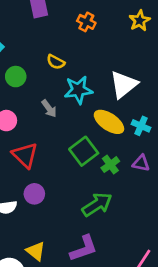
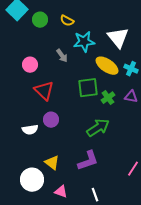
green circle: (16, 77) -> (40, 20), moved
white triangle: (124, 85) -> (118, 38), turned -30
green square: (84, 151) -> (88, 88), turned 30

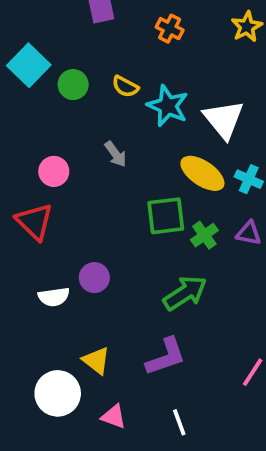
cyan star: (84, 42) -> (168, 106), moved, turned 30
red triangle: (44, 91) -> (34, 222), moved

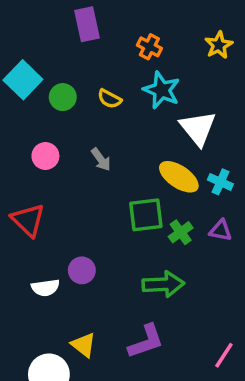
cyan star: (168, 106) -> (162, 90), moved
pink circle: (54, 171) -> (45, 156), moved
green arrow: (185, 293) -> (163, 284), turned 30

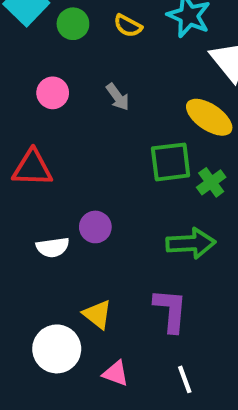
red triangle: (28, 220) -> (32, 168), turned -42
purple L-shape: (146, 341) -> (171, 310), turned -66

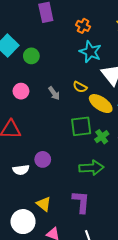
yellow semicircle: (128, 26) -> (80, 87), moved

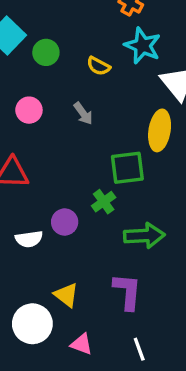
yellow semicircle: (80, 87) -> (99, 66), moved
yellow ellipse: (101, 104) -> (160, 130), turned 65
green cross: (102, 137) -> (104, 202), moved

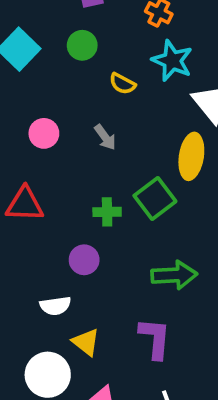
green circle: (46, 52) -> (82, 45), moved
green square: (127, 168) -> (155, 199), turned -30
green cross: (104, 202) -> (107, 212), moved, turned 35
white semicircle: (29, 239) -> (55, 306), moved

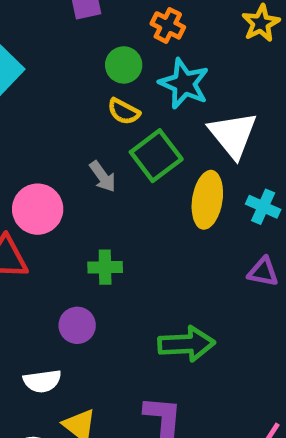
green circle: (82, 45) -> (124, 65), moved
pink circle: (44, 133) -> (38, 209), moved, size x1.4
green square: (155, 199) -> (156, 156), moved

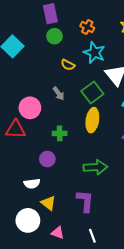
green circle: (124, 65) -> (54, 36), moved
green square: (156, 156) -> (92, 92), moved
yellow ellipse: (207, 200) -> (92, 120), moved

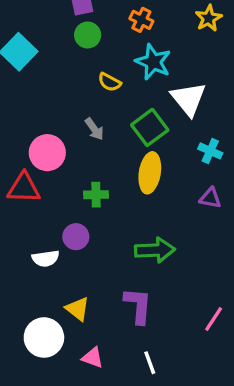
white semicircle: (32, 184) -> (46, 259), moved

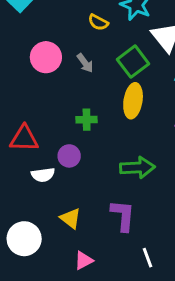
pink circle: (47, 153) -> (46, 57), moved
red triangle: (24, 188) -> (24, 139), moved
white circle: (44, 337) -> (24, 239), moved
pink triangle: (93, 358) -> (84, 260), turned -48
white line: (150, 363) -> (148, 258), moved

